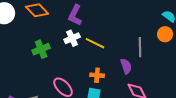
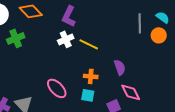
gray line: (140, 47) -> (140, 23), moved
green cross: (41, 49) -> (16, 38), moved

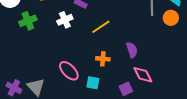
white cross: (66, 39) -> (65, 20), moved
yellow line: (89, 44) -> (101, 27), turned -60
cyan square: (88, 95) -> (93, 83), moved

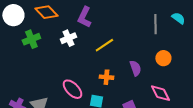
orange circle: (171, 18) -> (163, 58), moved
pink diamond: (143, 75) -> (160, 93), moved

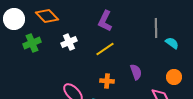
purple L-shape: (84, 17) -> (105, 21), moved
cyan semicircle: (178, 18) -> (172, 43), moved
orange circle: (163, 58) -> (174, 77), moved

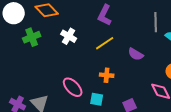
white cross: (69, 42) -> (69, 36), turned -35
purple semicircle: (136, 72) -> (136, 54), moved, turned 140

